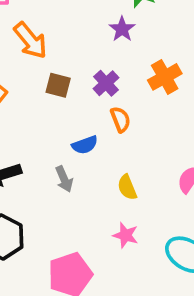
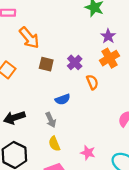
purple star: (122, 29) -> (108, 36), moved
orange semicircle: (120, 119) -> (92, 82), moved
yellow semicircle: (127, 187) -> (54, 144), moved

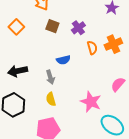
orange cross: (110, 58) -> (113, 44), moved
pink star: (88, 153) -> (91, 102), moved, size x1.5

